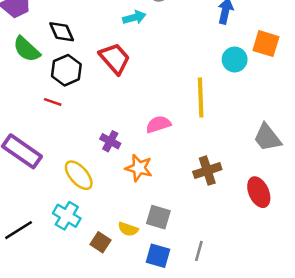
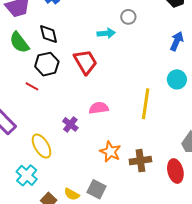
pink semicircle: (158, 124) -> (99, 108), moved
orange star: (139, 168) -> (110, 152), moved
red ellipse: (259, 192) -> (175, 171), moved

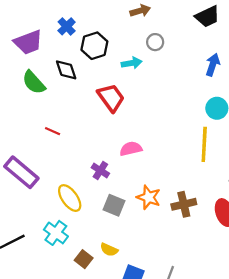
black hexagon: (47, 64) -> (94, 46), moved
yellow line: (146, 104) -> (204, 144), moved
gray square: (96, 189) -> (114, 205), moved

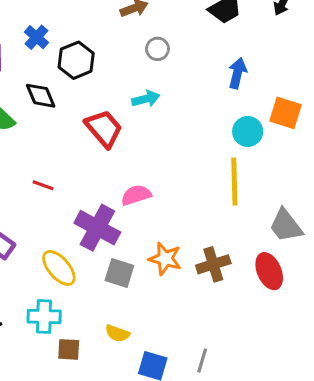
cyan arrow: (132, 63) -> (146, 99), moved
red line: (53, 131) -> (43, 185), moved
purple cross: (100, 171) -> (97, 228), size x1.8
cyan cross: (56, 233) -> (44, 316), turned -30
brown square: (84, 259) -> (69, 349), moved, turned -30

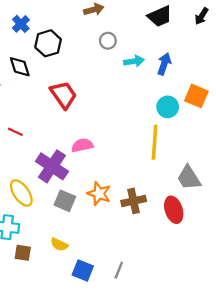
cyan arrow: (146, 99) -> (134, 61), moved

